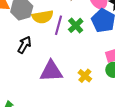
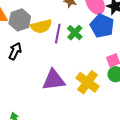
black arrow: (24, 45) -> (15, 51), moved
yellow cross: (85, 76) -> (88, 82), size x1.6

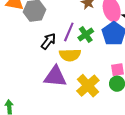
yellow semicircle: (41, 26) -> (70, 55), moved
black arrow: (15, 51) -> (48, 41), moved

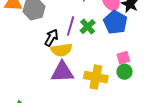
yellow semicircle: (70, 55) -> (61, 50), moved
yellow cross: (88, 86) -> (96, 77), turned -30

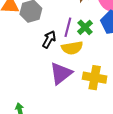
yellow semicircle: (61, 50) -> (72, 48), moved
purple triangle: (62, 72) -> (61, 73), turned -35

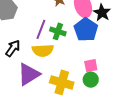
green cross: (85, 27) -> (58, 31), turned -35
black arrow: (49, 39) -> (13, 48), moved

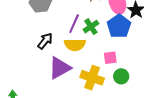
green cross: (58, 31) -> (91, 27), turned 35
pink square: (91, 66) -> (110, 58), moved

